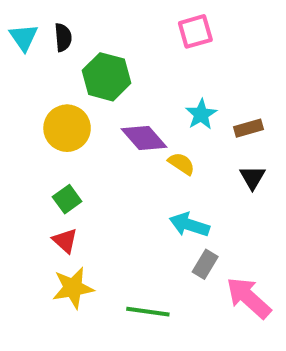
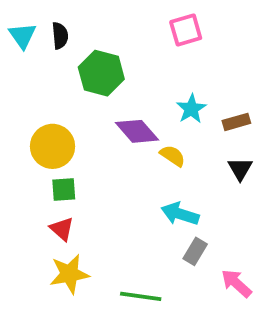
yellow circle: (67, 128) -> (53, 146), moved
green square: (67, 199) -> (64, 189), turned 32
pink arrow: (249, 298) -> (236, 283), size x0.7

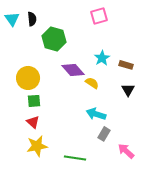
brown rectangle: (236, 122) -> (126, 65), turned 32

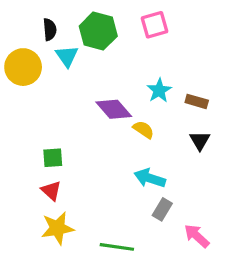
cyan triangle: (12, 19) -> (67, 56), moved
green hexagon: (54, 39) -> (98, 31), moved
yellow circle: (28, 78) -> (23, 67), moved

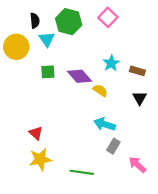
pink square: (154, 25) -> (108, 17), turned -30
green square: (53, 158) -> (48, 72), moved

